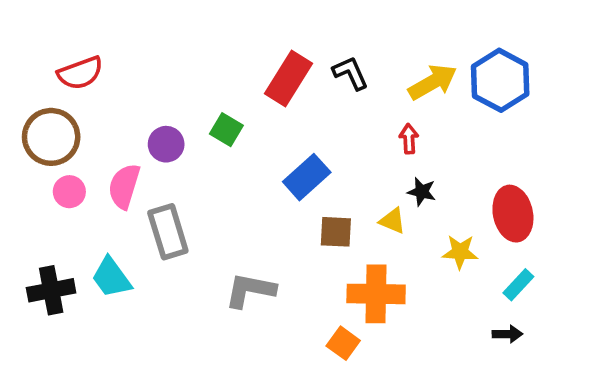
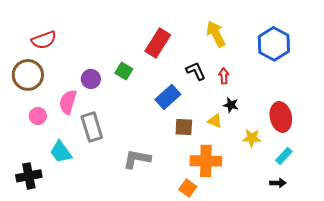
black L-shape: (350, 73) -> (196, 71), moved
yellow arrow: (433, 82) -> (216, 34), moved, turned -88
pink circle: (69, 192) -> (38, 116), moved
black cross: (51, 290) -> (29, 176), moved

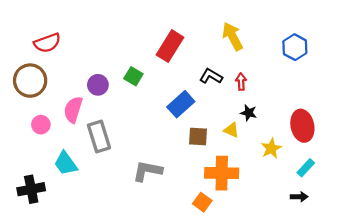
blue hexagon: (274, 44) -> (295, 47), size x0.7
black L-shape: (196, 71) -> (211, 76), turned -35
yellow star: (252, 138) -> (271, 148), turned -30

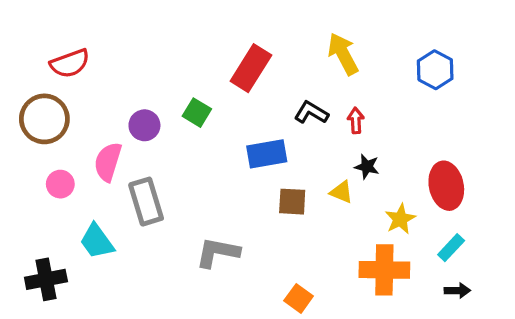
blue rectangle: (181, 104) -> (267, 154), turned 32
orange cross: (222, 173) -> (384, 270), moved
black arrow: (299, 197) -> (457, 291), moved

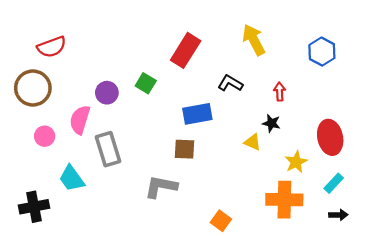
red arrow: (356, 121) -> (280, 92), moved
brown square: (292, 202) -> (184, 149), moved

